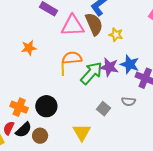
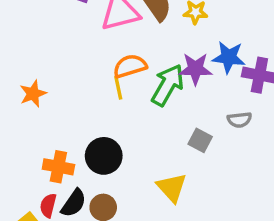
orange star: (29, 48) -> (33, 94), moved

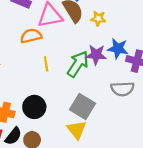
orange semicircle: (130, 66) -> (31, 36), moved
gray semicircle: (239, 120) -> (122, 89), size x1.5
gray square: (200, 140) -> (82, 107), moved, size x1.6

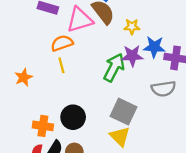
yellow star: (98, 18) -> (132, 27), moved
yellow line: (46, 64) -> (61, 65), moved

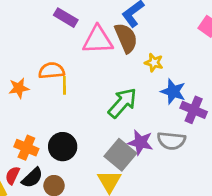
orange semicircle: (62, 43) -> (52, 71), moved
purple star: (132, 56) -> (140, 142), moved

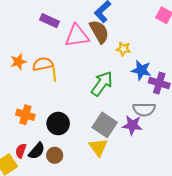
orange star: (19, 88) -> (18, 62), moved
purple star: (140, 142) -> (132, 125), moved
orange cross: (26, 148) -> (25, 115), moved

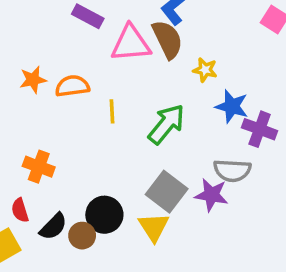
yellow line: (54, 75) -> (112, 111), moved
black circle: (58, 124) -> (104, 215), moved
red semicircle: (21, 151) -> (20, 210), moved, turned -40

